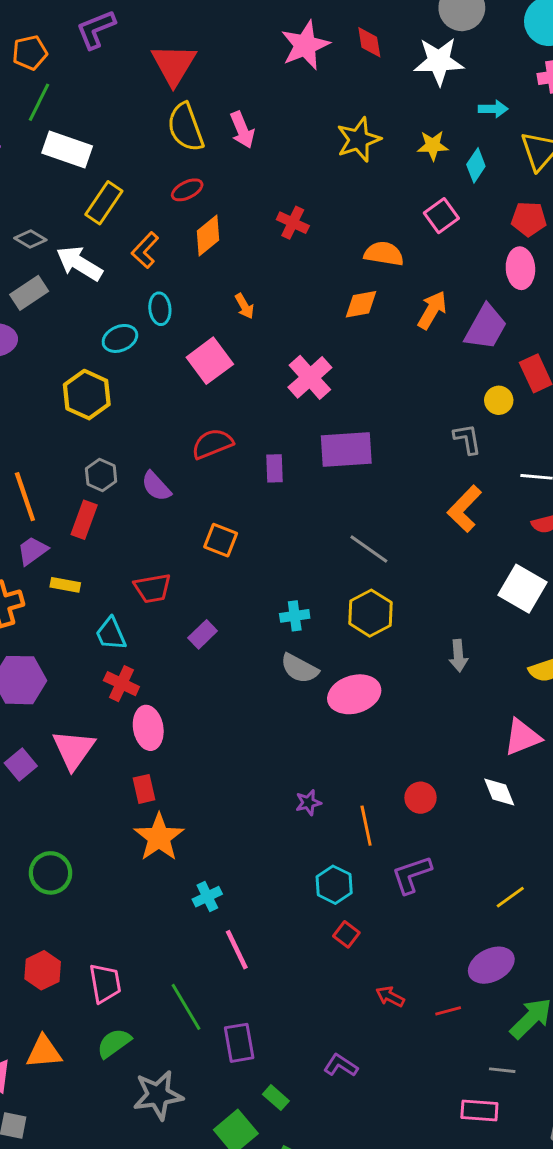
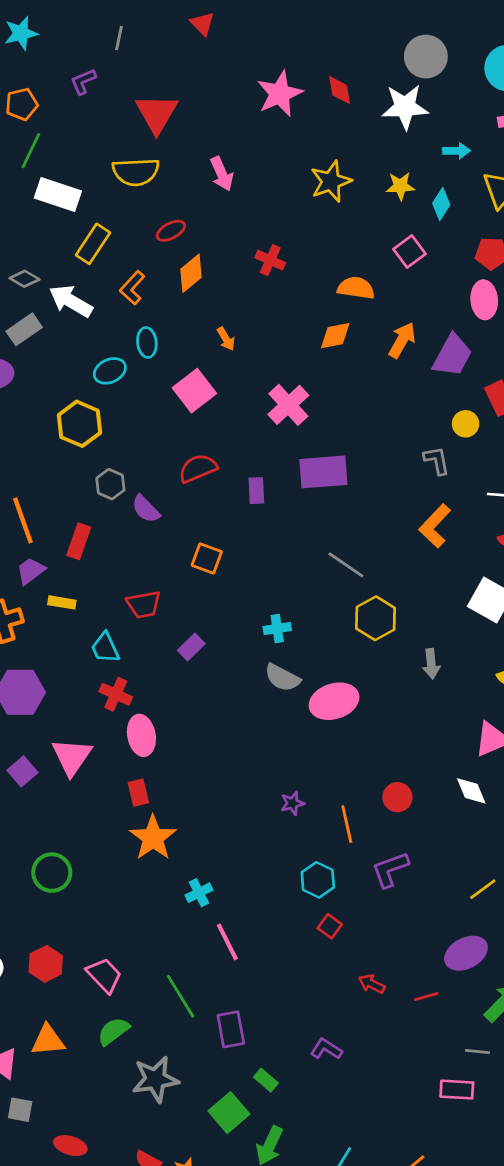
purple L-shape: (96, 29) -> (83, 81), size x0.7
yellow semicircle: (186, 127) -> (136, 172), moved, turned -72
gray hexagon: (101, 475) -> (110, 484), moved
yellow hexagon: (370, 613) -> (376, 618), moved
pink trapezoid: (105, 983) -> (104, 975), turned -33

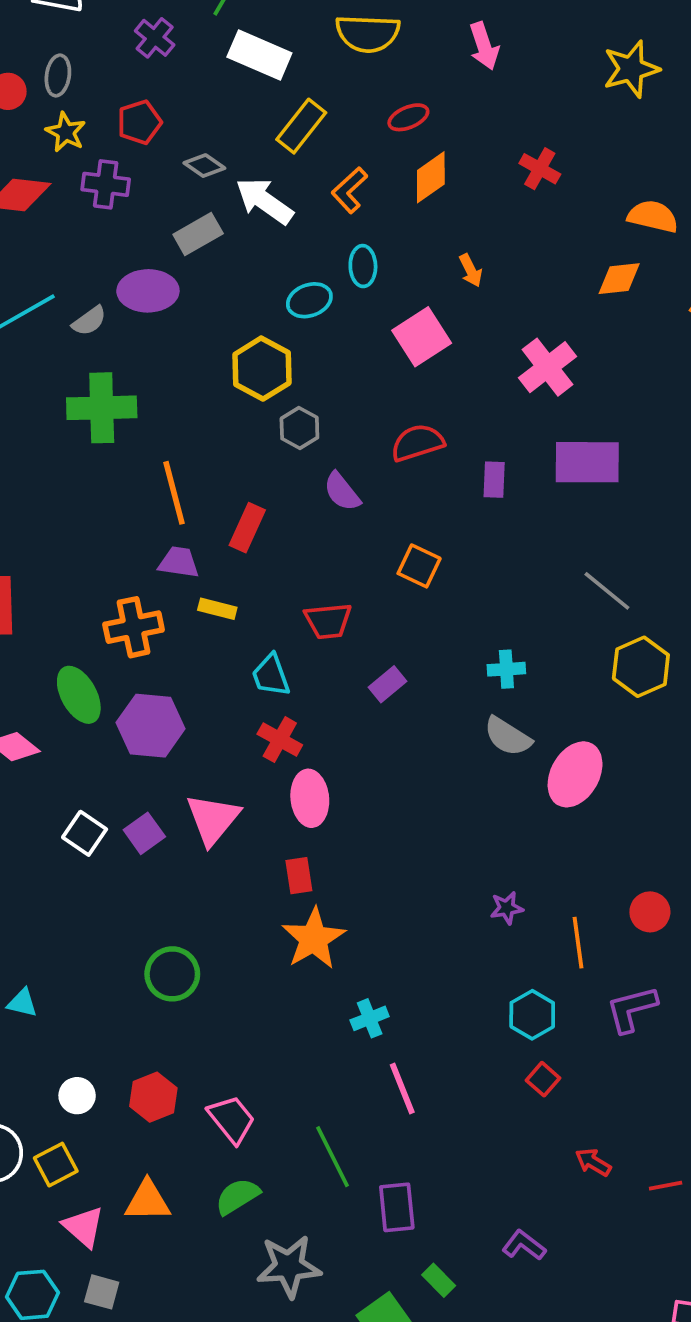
gray hexagon: (110, 484) -> (299, 428), moved
purple trapezoid: (31, 571) -> (179, 562), turned 40
pink ellipse: (334, 701) -> (575, 774), turned -48

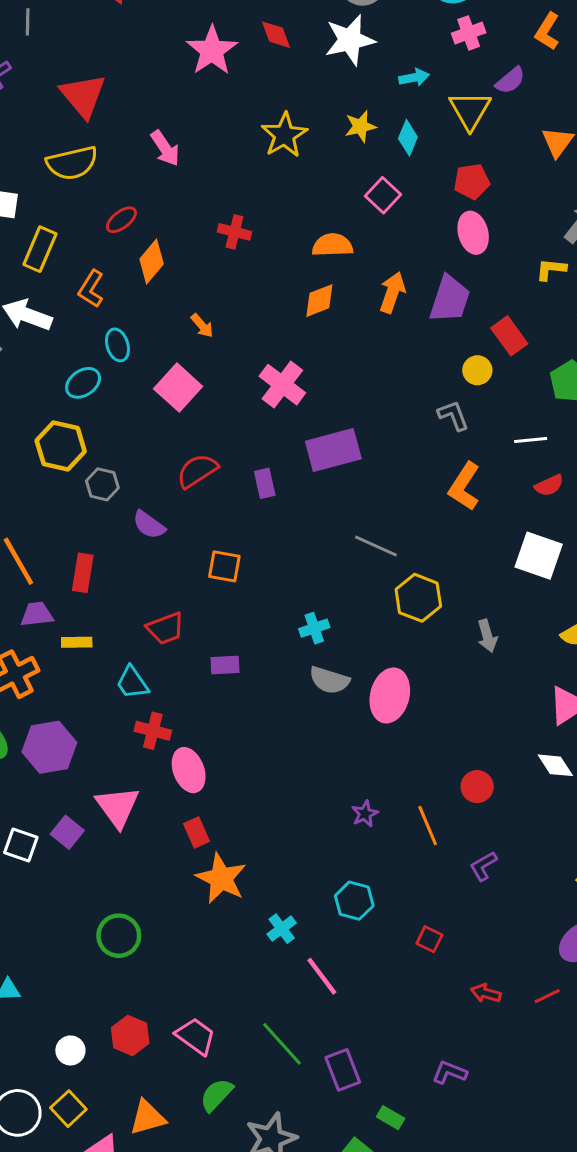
purple rectangle: (388, 684) -> (225, 665), turned 52
purple L-shape: (632, 1009) -> (483, 866), size x0.7
cyan hexagon: (532, 1015) -> (354, 901), moved

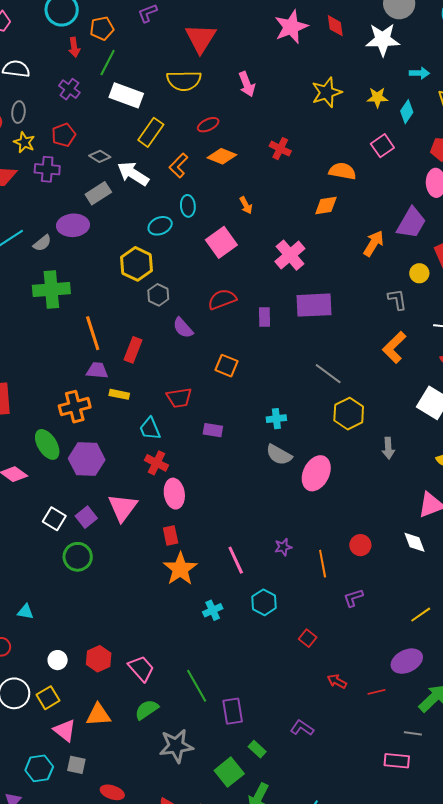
orange diamond: (152, 262) -> (222, 156), turned 60
orange arrow: (392, 292) -> (373, 243), moved
green circle: (119, 936) -> (78, 557), moved
pink line: (322, 976) -> (236, 560), moved

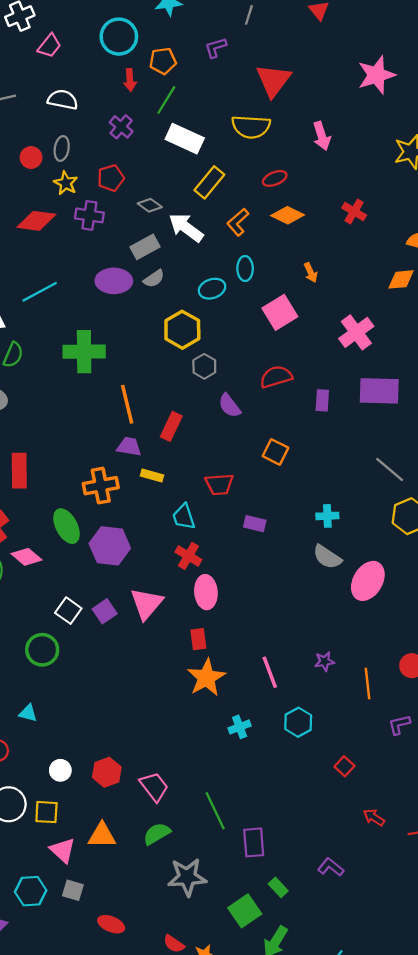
gray semicircle: (42, 243) -> (154, 279), moved
green circle: (78, 557) -> (42, 650), moved
yellow square: (48, 698) -> (46, 812), turned 30

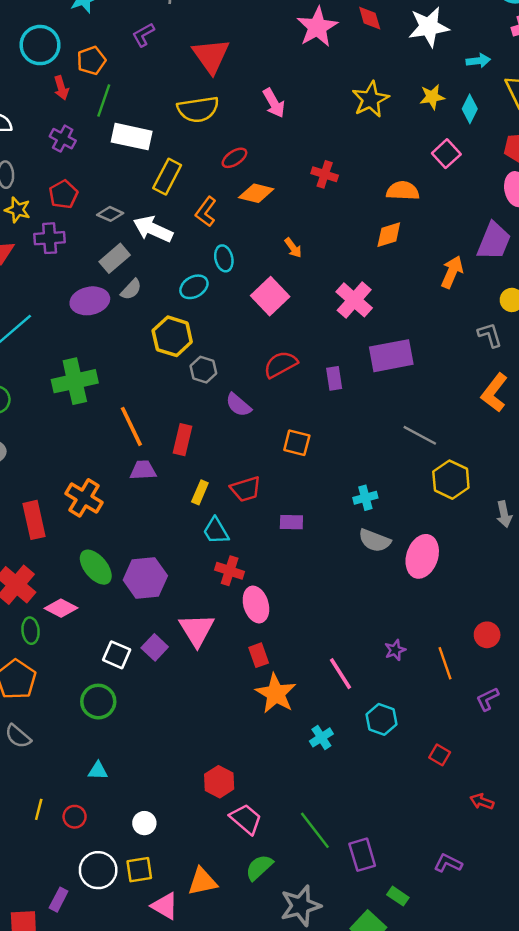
yellow rectangle: (152, 475) -> (200, 492), moved, turned -70
orange cross: (101, 486) -> (84, 498), moved, turned -36
red hexagon: (107, 772) -> (219, 782), moved

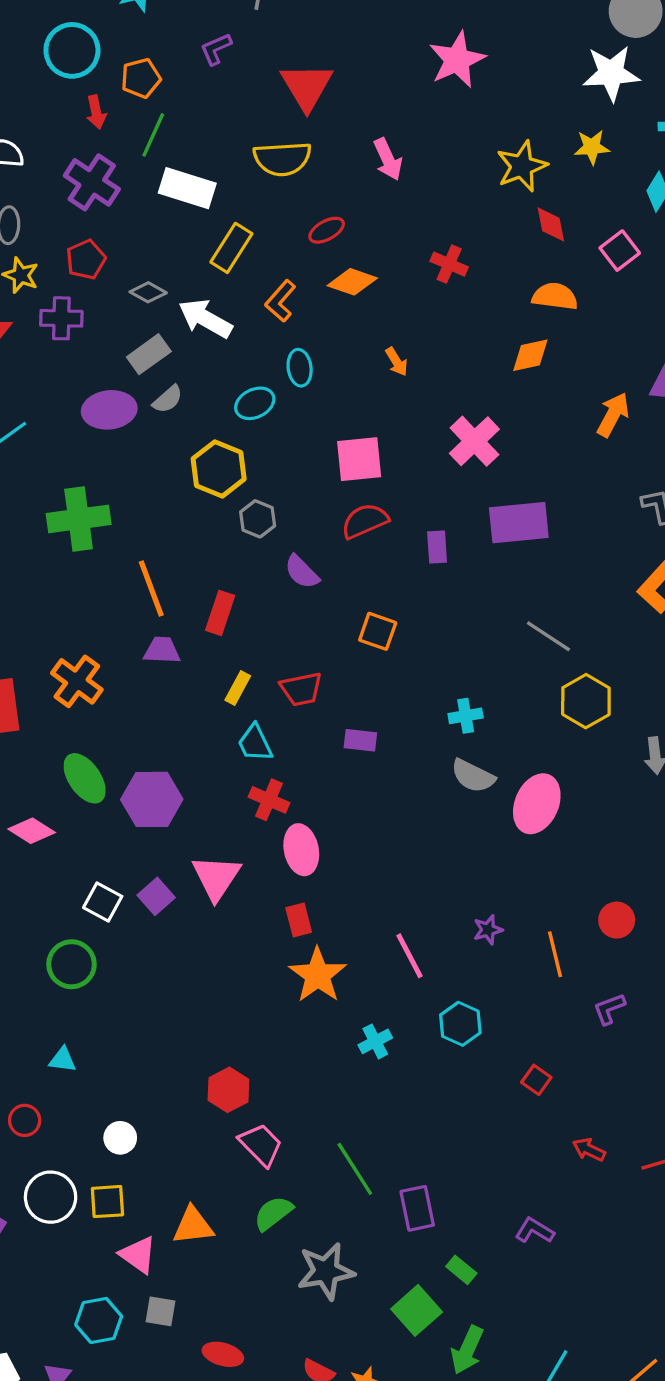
red diamond: (370, 18) -> (551, 224), moved
yellow star: (432, 97) -> (592, 147), moved
purple cross: (63, 139) -> (92, 182), size x1.5
pink square: (270, 296) -> (359, 459), moved, turned 33

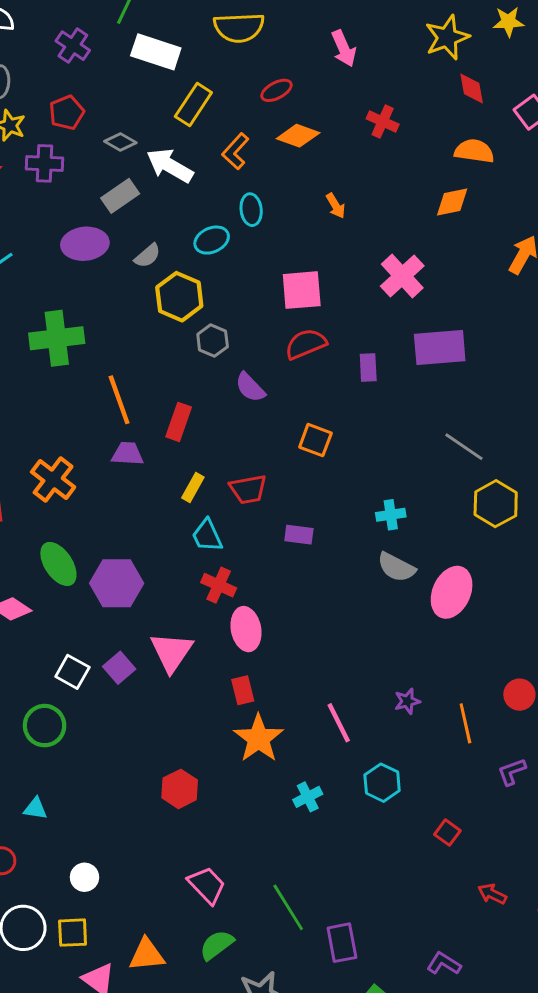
pink arrow: (388, 159) -> (344, 48), moved
purple cross: (92, 182) -> (73, 46), size x0.7
gray semicircle: (168, 399) -> (147, 256), moved
red hexagon: (228, 1090) -> (180, 789), moved

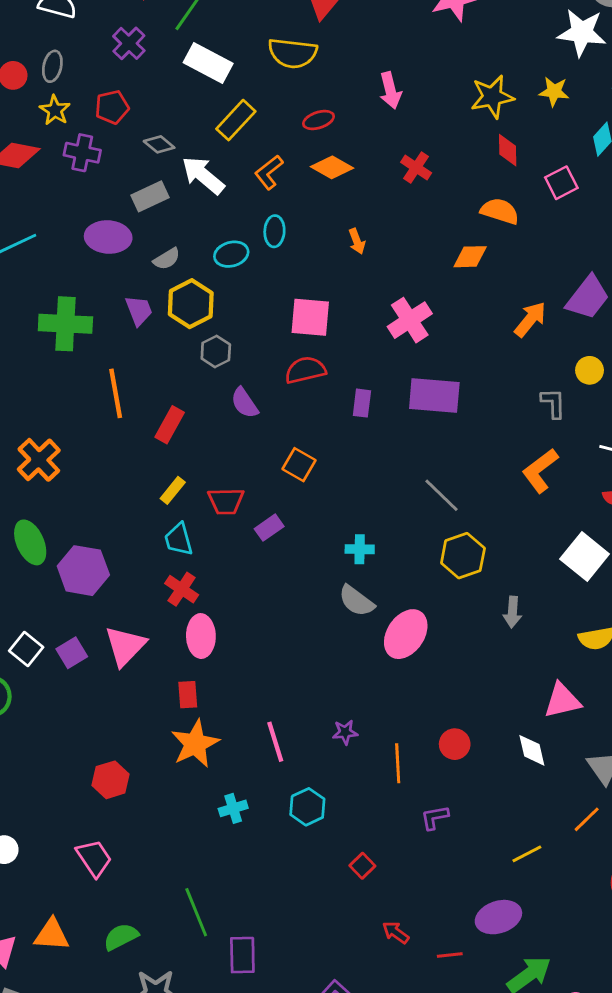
purple trapezoid: (127, 454) -> (139, 311), moved, turned 56
purple rectangle: (299, 535) -> (269, 528), moved, turned -52
pink trapezoid: (207, 885) -> (94, 858), moved

